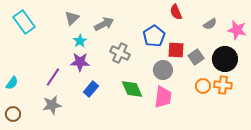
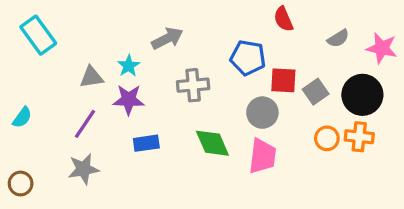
gray triangle: (72, 18) -> (91, 77), moved, turned 35
blue pentagon: (154, 36) -> (248, 58), turned -30
gray cross: (120, 53) -> (193, 85), turned -30
cyan semicircle: (12, 83) -> (22, 117), moved
blue rectangle: (91, 89) -> (146, 143), turned 42

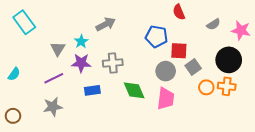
gray triangle: (91, 77) -> (58, 49), turned -49
gray cross: (193, 85) -> (113, 63), moved
gray square: (316, 92) -> (193, 67), moved
purple line: (85, 124) -> (54, 78), turned 30

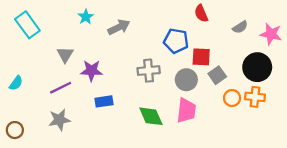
cyan star: (81, 42) -> (86, 17), moved
gray cross: (113, 63) -> (149, 71), moved
green diamond: (134, 90) -> (151, 116), moved

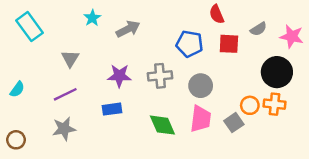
red square: (201, 57) -> (229, 44), moved
purple star: (91, 71) -> (119, 76), moved
gray square: (217, 75) -> (234, 123), moved

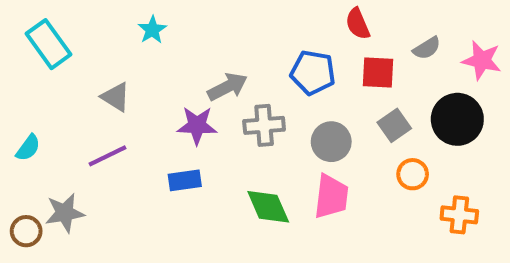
gray arrow: (128, 29) -> (227, 87), moved
gray triangle: (70, 59) -> (116, 97), turned -30
orange cross: (274, 104) -> (459, 215), moved
gray square: (234, 123) -> (394, 125), moved
gray star: (64, 129) -> (65, 213), moved

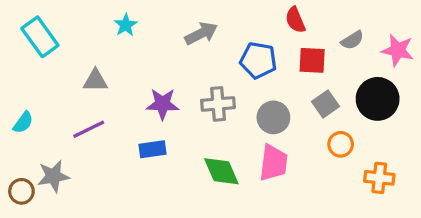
gray arrow: (227, 87) -> (201, 33), moved
gray triangle: (116, 97) -> (95, 80), turned -32

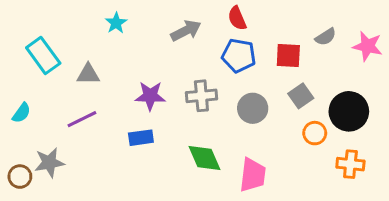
red semicircle: (295, 20) -> (237, 18), moved
cyan rectangle: (40, 37) -> (43, 55), moved
black circle: (378, 99) -> (349, 111), moved
pink trapezoid: (273, 163) -> (253, 175), moved

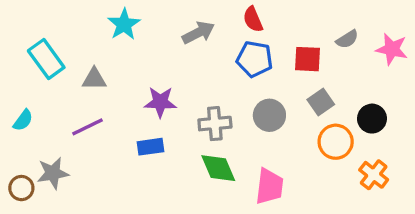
cyan star: (116, 23) -> (124, 24), size x1.4
gray cross: (201, 96) -> (215, 124), moved
black circle: (349, 111) -> (372, 119), size x0.7
orange circle: (315, 133) -> (336, 142), size x1.4
orange cross: (350, 164) -> (374, 175), turned 32

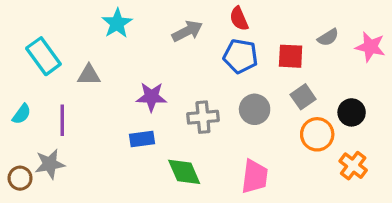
purple line: (88, 127) -> (62, 120), moved, turned -64
green diamond: (218, 168) -> (184, 172), moved

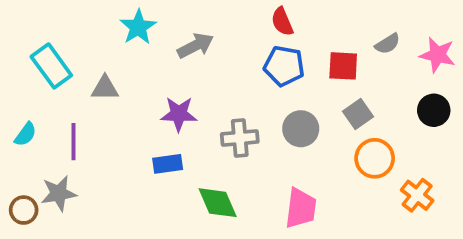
gray arrow: (187, 31) -> (195, 46), moved
black circle: (352, 112) -> (434, 110), moved

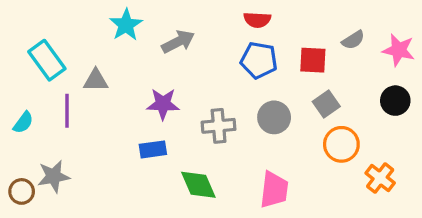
red semicircle: (282, 22) -> (257, 20), turned -64
purple line: (73, 142) -> (67, 111), moved

